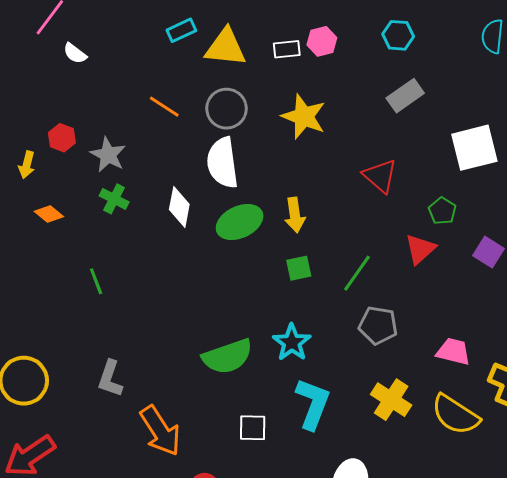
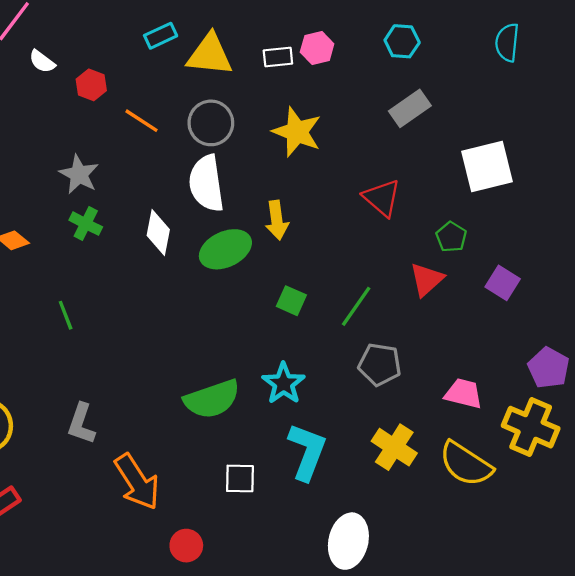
red hexagon: (62, 138) -> (91, 85), moved
yellow arrow: (295, 215) -> (277, 220), moved
green square: (299, 268) -> (291, 301), turned 36

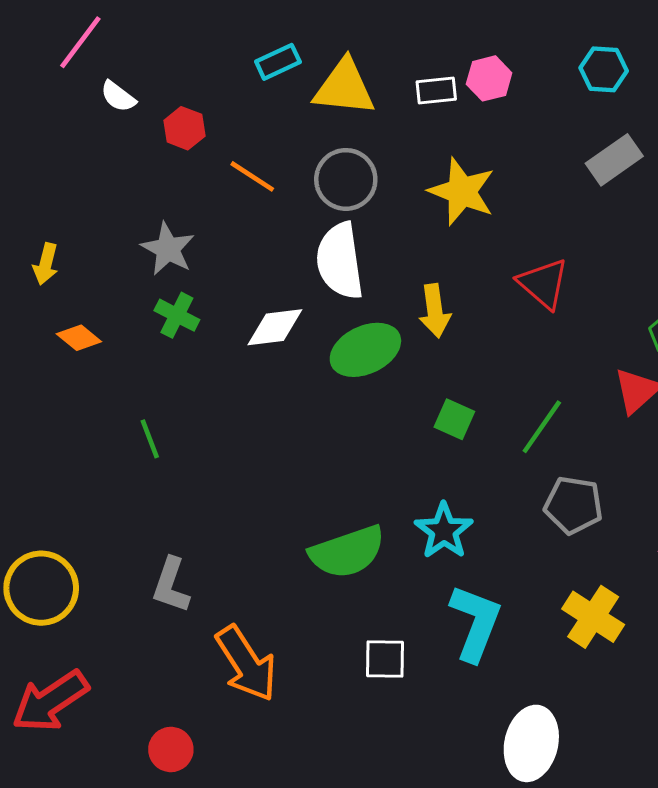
red triangle: (382, 198) -> (543, 284), moved
white diamond: (158, 233) -> (275, 327), turned 72
red circle: (186, 546) -> (171, 749), moved

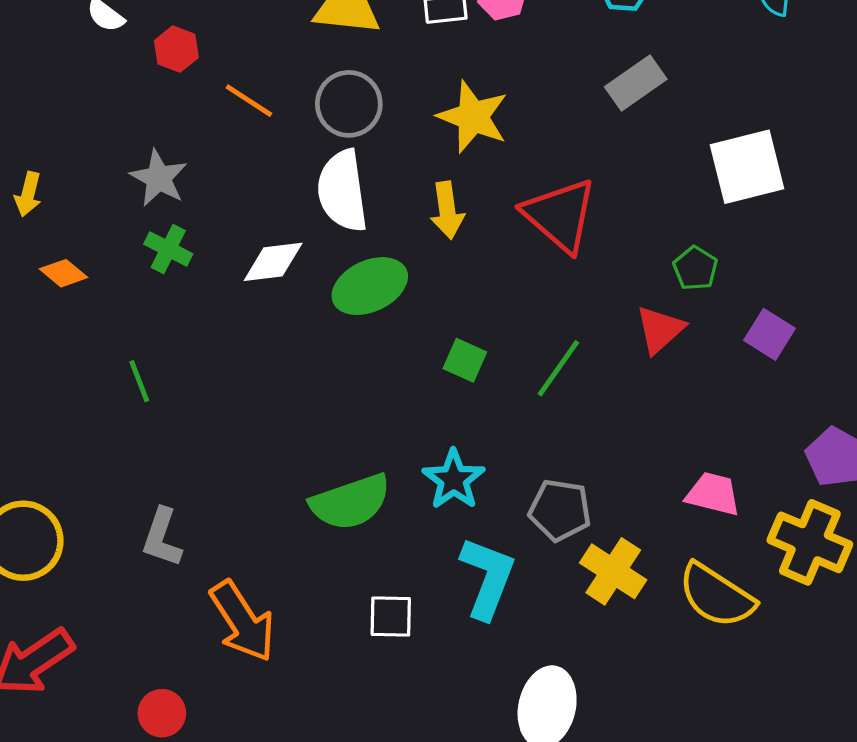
red triangle: (543, 284) -> (560, 215), size x1.4
yellow arrow: (435, 311) -> (447, 210), moved
gray pentagon: (574, 505) -> (560, 510), moved

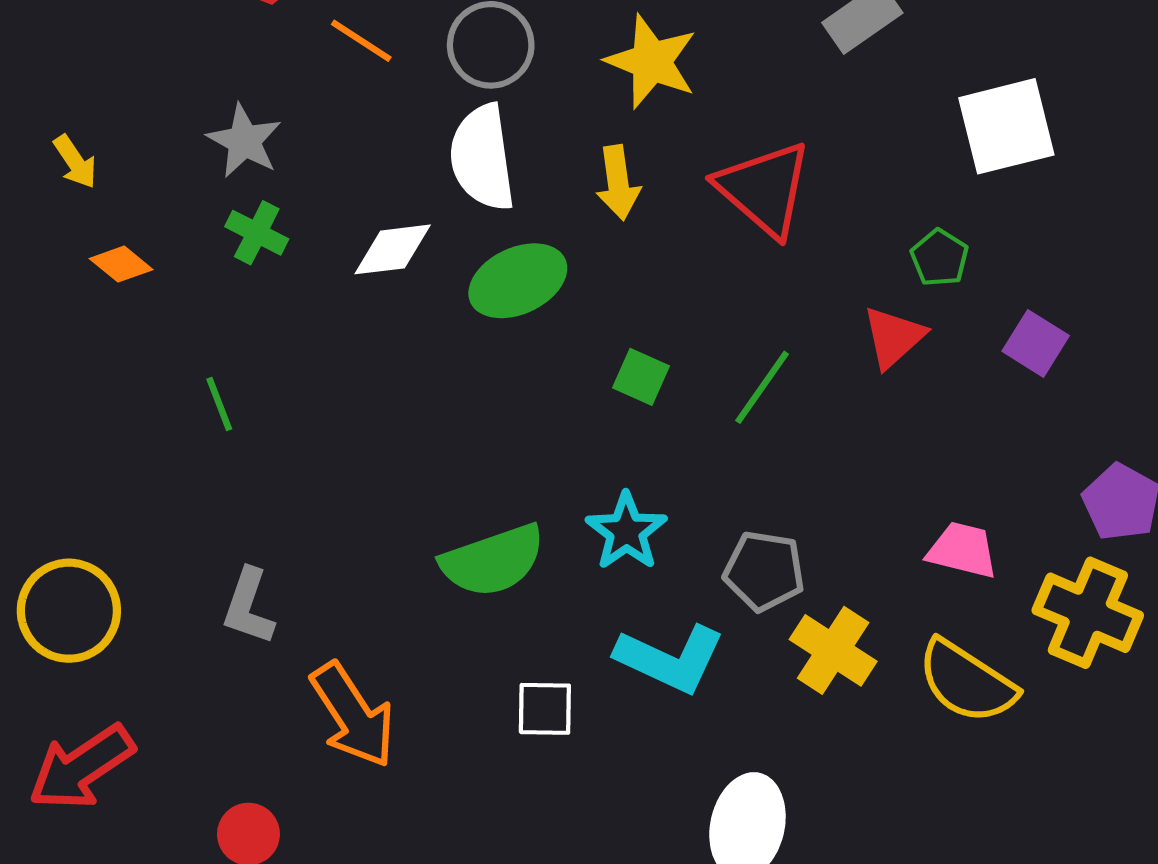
yellow arrow: (28, 194) -> (75, 162), turned -48
cyan L-shape: (487, 578) -> (670, 659), turned 94

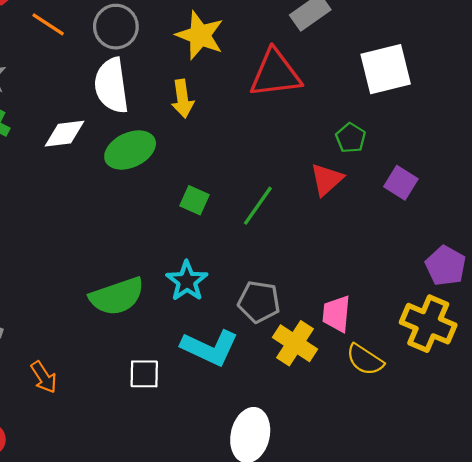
red triangle: (764, 189) -> (275, 74), moved, turned -48
pink trapezoid: (963, 550) -> (336, 314), moved, turned -99
yellow semicircle: (967, 682) -> (365, 360), size x0.7
orange arrow: (353, 715) -> (44, 377), size x0.6

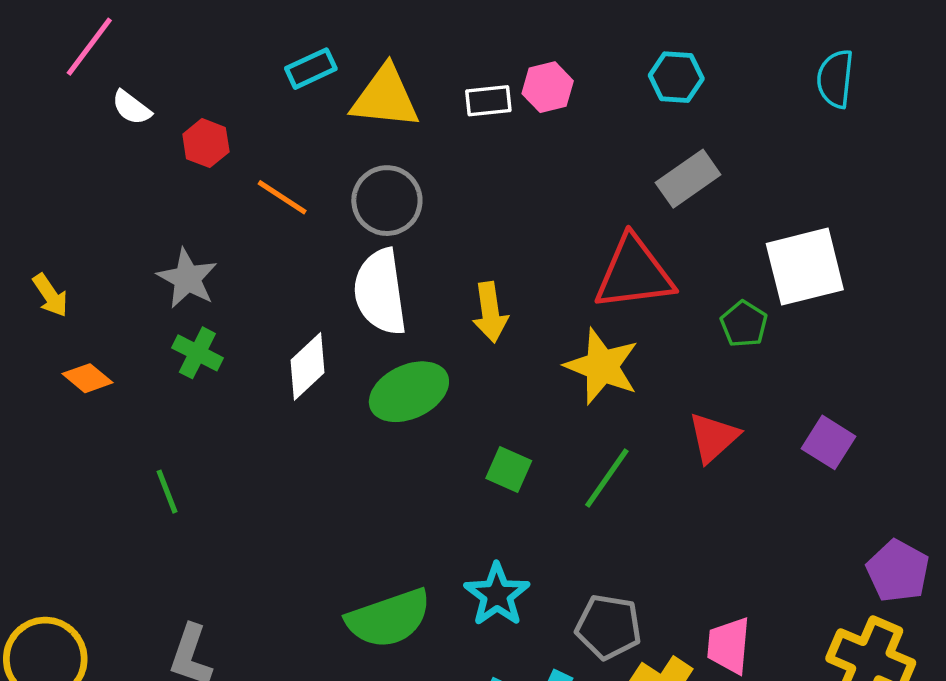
yellow star: (200, 35) -> (602, 366), moved
white diamond: (65, 134) -> (307, 366), turned -36
green pentagon: (351, 138) -> (744, 324), moved

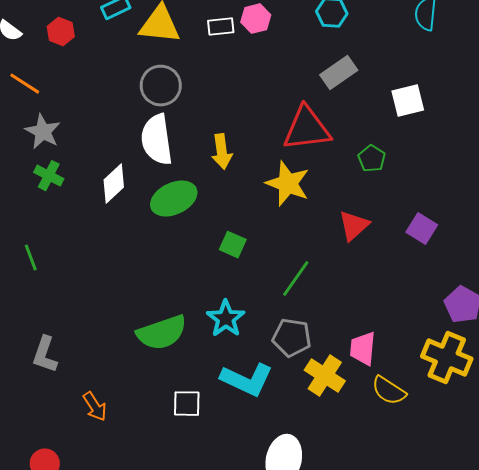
red hexagon: (206, 143) -> (61, 32), moved
orange line: (282, 197) -> (25, 84), moved
white square: (805, 267) -> (408, 101), moved, size x0.7
green line: (607, 478) -> (296, 279), moved

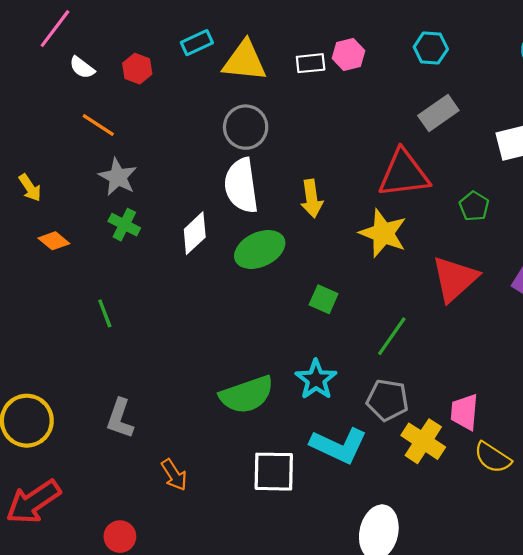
red triangle: (354, 226) -> (455, 279), size x1.4
white square: (187, 404) -> (274, 472), size x1.4

